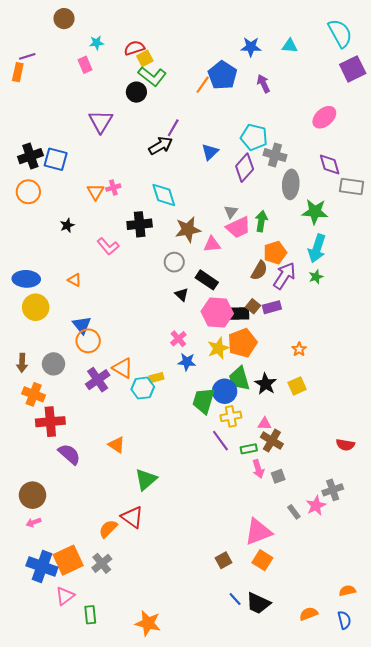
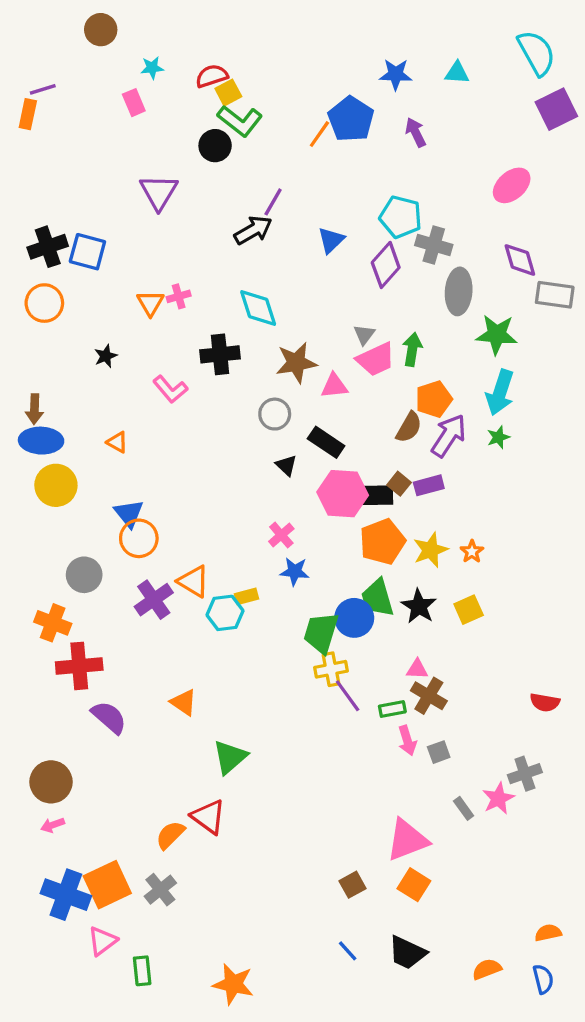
yellow star: (218, 348) -> (430, 550), moved
brown arrow: (22, 363) -> (34, 409), moved
yellow cross: (231, 416) -> (331, 669), moved
blue line: (235, 599) -> (348, 951), moved

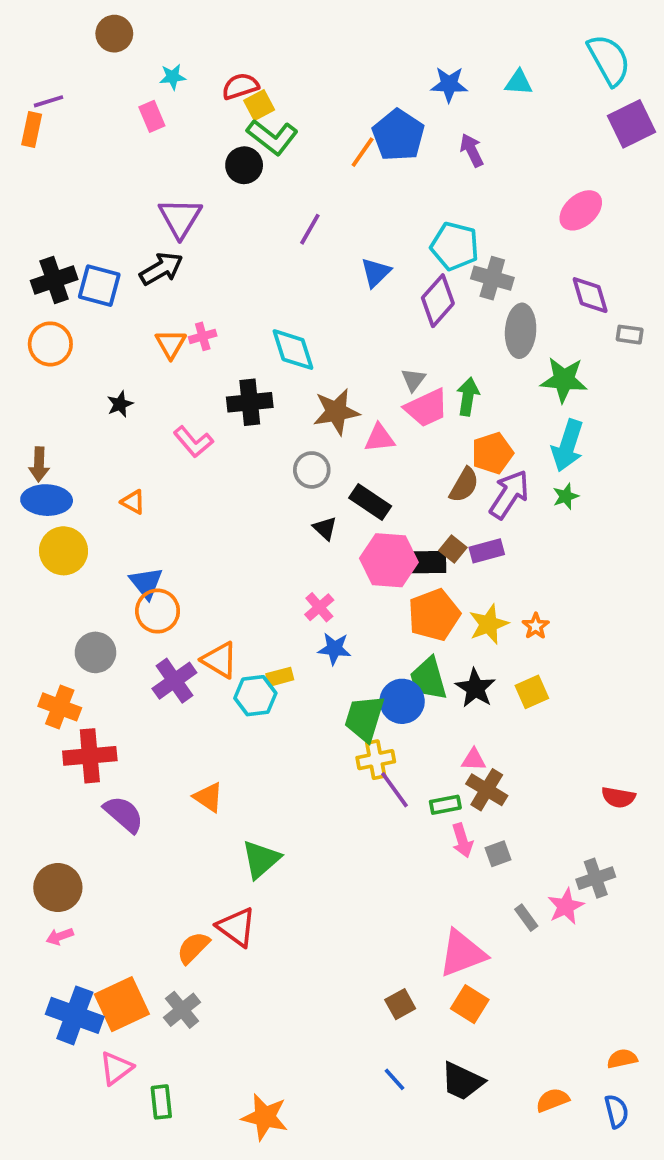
black arrow: (253, 230) -> (161, 269), moved
gray rectangle: (555, 295) -> (630, 335), size x0.6

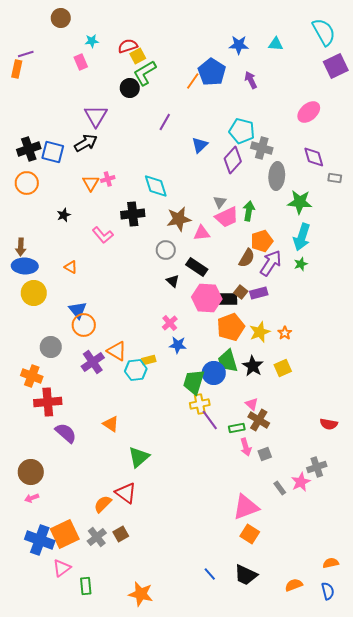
green L-shape: (272, 137) -> (145, 73), turned 112
pink triangle: (474, 760) -> (252, 404), turned 40
brown square: (400, 1004) -> (121, 534), moved

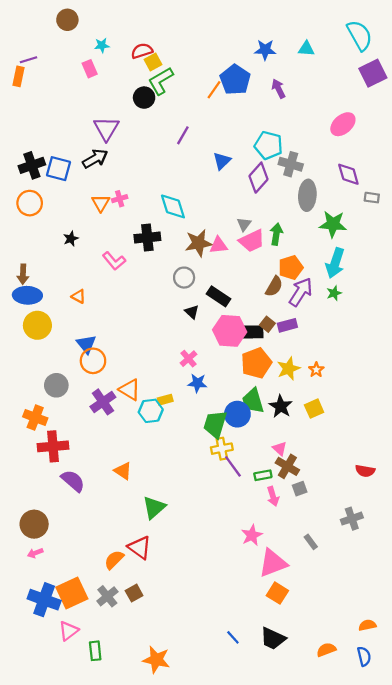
pink triangle: (202, 233) -> (218, 245), moved
gray square: (265, 454) -> (300, 489), moved
pink star: (301, 482) -> (252, 535), moved

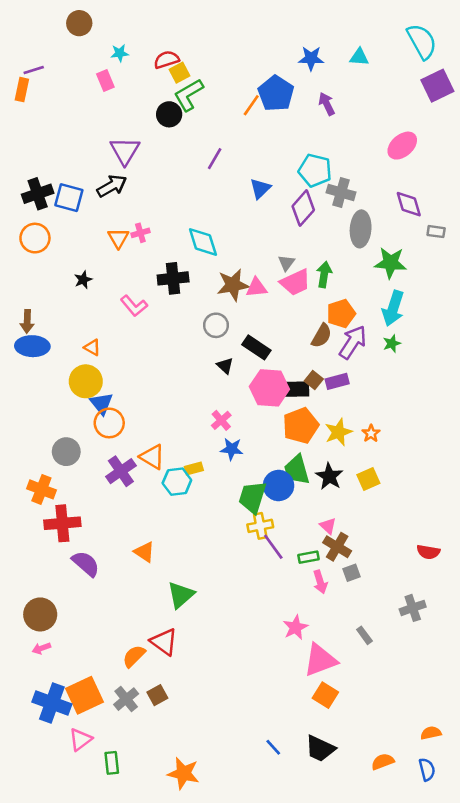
yellow circle: (37, 325) -> (86, 381), moved

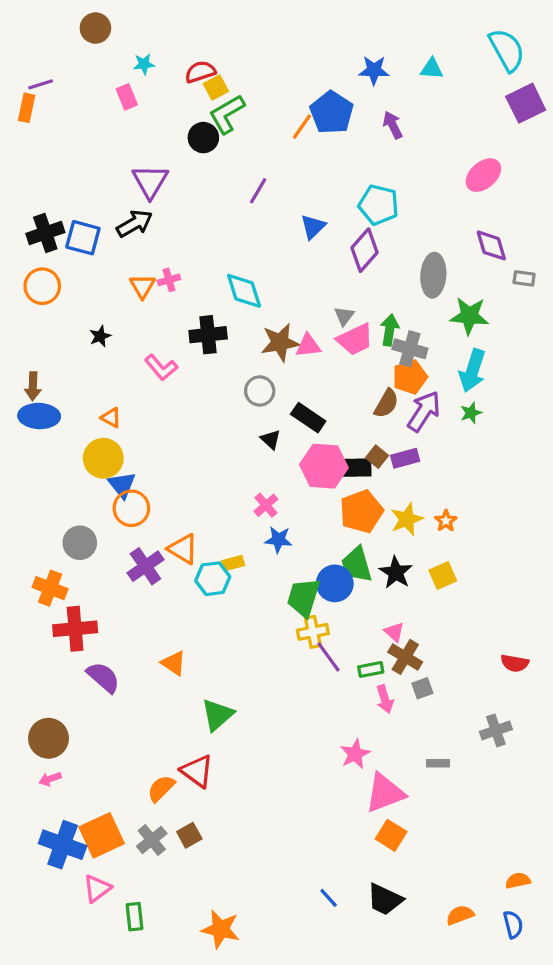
gray cross: (341, 192) -> (410, 349), moved
gray rectangle: (364, 635) -> (438, 763), turned -54

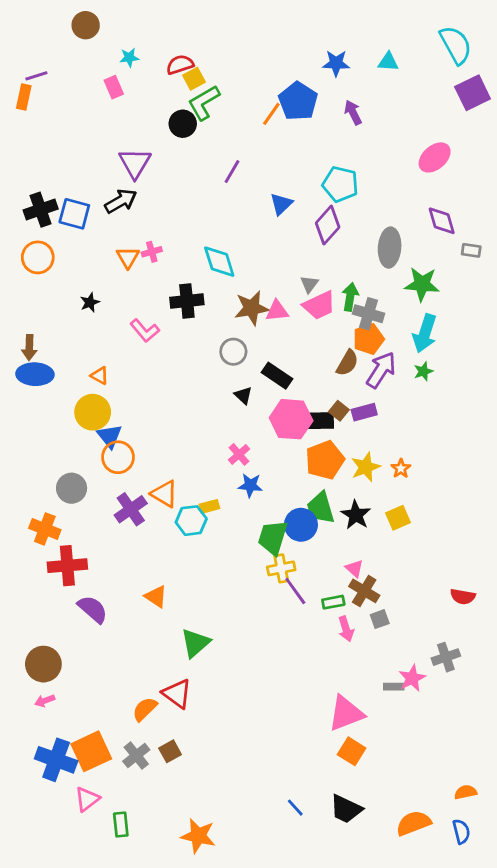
pink star: (355, 754) -> (412, 678), moved
orange semicircle: (460, 915) -> (413, 823), size x1.4

